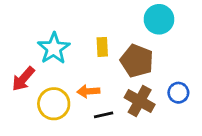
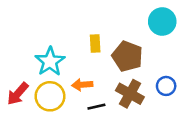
cyan circle: (159, 19) -> (162, 21), moved
cyan star: (54, 48) -> (50, 61), moved
red arrow: (23, 79) -> (18, 94), moved

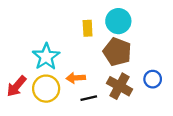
cyan circle: (162, 21) -> (118, 21), moved
yellow rectangle: (95, 43) -> (88, 28), moved

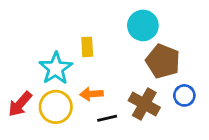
yellow rectangle: (88, 28) -> (87, 47), moved
brown pentagon: (117, 52) -> (163, 61), moved

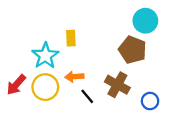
cyan circle: (143, 25) -> (145, 21), moved
blue circle: (184, 95) -> (150, 101), moved
black line: (107, 118) -> (87, 96), turned 63

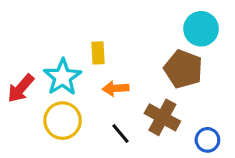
orange arrow: (74, 77) -> (116, 88), moved
red arrow: (16, 85) -> (21, 88), moved

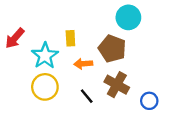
cyan circle: (201, 29) -> (128, 17), moved
brown pentagon: (183, 69) -> (112, 49), moved
red arrow: (21, 88) -> (15, 38), moved

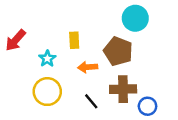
cyan star: (45, 56) -> (47, 59), size x0.6
brown cross: (117, 85) -> (123, 89), turned -30
blue circle: (149, 101) -> (148, 106), moved

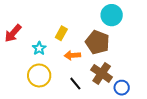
yellow rectangle: (74, 40) -> (61, 33), turned 32
brown cross: (123, 89) -> (102, 73), turned 35

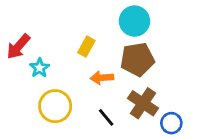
cyan circle: (112, 15) -> (135, 21), moved
brown pentagon: (98, 42) -> (137, 59), turned -30
cyan star: (39, 48) -> (40, 68), moved

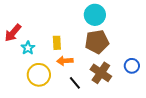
yellow rectangle: (86, 47) -> (57, 43), moved, turned -32
orange arrow: (102, 78) -> (65, 61), moved
blue circle: (171, 123) -> (132, 66), moved

